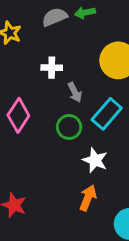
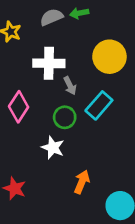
white cross: (52, 68) -> (49, 63), size x1.6
white star: (95, 160) -> (53, 148), moved

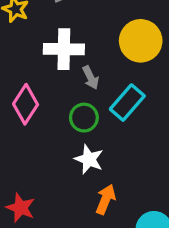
white star: (53, 148) -> (89, 159), moved

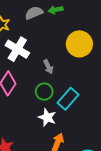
white cross: (64, 49) -> (17, 49), moved, turned 30
cyan rectangle: (127, 103) -> (68, 99), moved

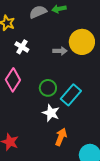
white cross: (17, 49) -> (22, 47), size x0.6
gray arrow: (48, 67) -> (60, 51), moved, turned -64

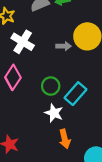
white cross: (22, 47) -> (23, 42), size x1.5
orange arrow: (61, 137) -> (65, 139), turned 144

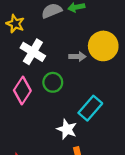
green circle: (51, 86) -> (53, 82), moved

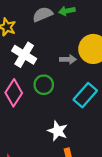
cyan rectangle: (90, 108) -> (85, 95), moved

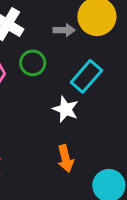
white star: (58, 131) -> (66, 109), moved

